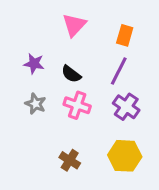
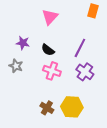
orange rectangle: (125, 35) -> (93, 11), moved
gray star: (35, 104) -> (16, 66), moved
yellow hexagon: (125, 156) -> (72, 107), moved

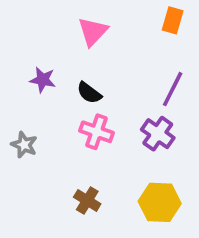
purple line: (80, 48) -> (173, 89), moved
gray star: (16, 66) -> (24, 145), moved
yellow hexagon: (72, 107) -> (160, 202), moved

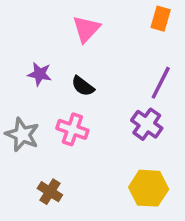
pink cross: (97, 132) -> (72, 129), moved
gray star: (24, 145) -> (22, 135), size x1.4
brown cross: (87, 201) -> (50, 192), moved

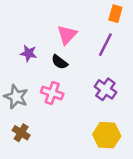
pink triangle: (86, 29) -> (67, 35), moved
purple line: (161, 83) -> (105, 45), moved
brown cross: (50, 192) -> (21, 133), moved

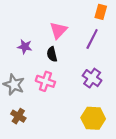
black semicircle: (60, 62) -> (52, 54), turned 40

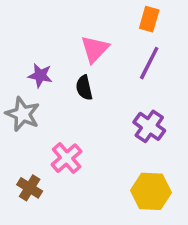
orange rectangle: (101, 12) -> (149, 19), moved
pink cross: (45, 81) -> (67, 158), moved, turned 30
gray star: (14, 85) -> (23, 114), moved

